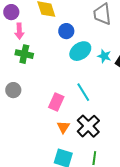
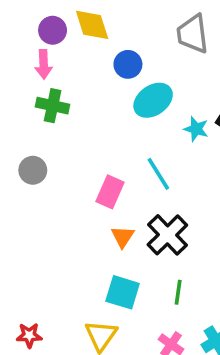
purple circle: (11, 12) -> (53, 30), moved
cyan star: (104, 56) -> (196, 129), moved

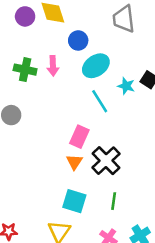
pink arrow: (44, 64) -> (53, 66), moved
cyan line: (158, 174) -> (100, 101), moved
pink rectangle: (110, 192) -> (79, 137), moved

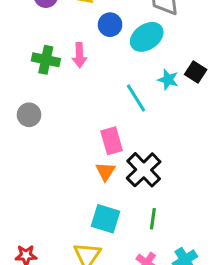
cyan ellipse: (96, 66) -> (147, 37), moved
pink rectangle: (79, 137) -> (112, 141), turned -40

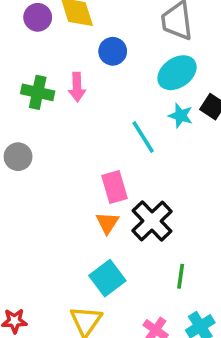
cyan ellipse: (147, 37) -> (177, 73), moved
cyan square: (105, 219) -> (107, 278), turned 36
green line: (153, 219) -> (181, 276), moved

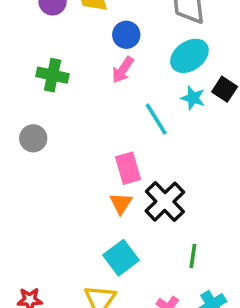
pink arrow: (77, 87) -> (123, 70), moved, turned 36

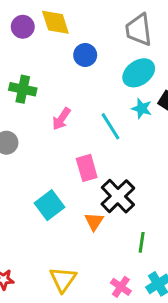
pink arrow: (123, 70) -> (61, 119), moved
orange triangle: (121, 203) -> (94, 221), moved
cyan square: (121, 258) -> (50, 205), moved

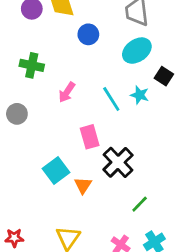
cyan star: (142, 109) -> (140, 95), moved
orange triangle: (94, 221) -> (83, 185), moved
green line: (142, 242) -> (140, 204), turned 36

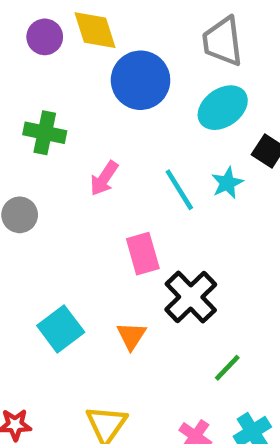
blue circle: (88, 34) -> (141, 80), size x1.6
cyan star: (140, 95) -> (227, 183), turned 30
cyan square: (56, 170) -> (61, 329), moved

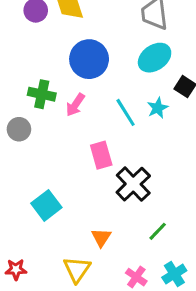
blue circle: (141, 80) -> (89, 59), moved
green cross: (45, 133) -> (42, 94), moved
orange triangle: (131, 336) -> (101, 237), moved

